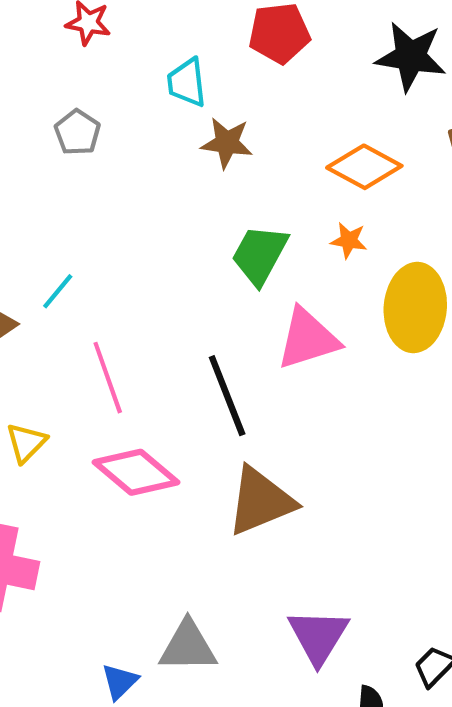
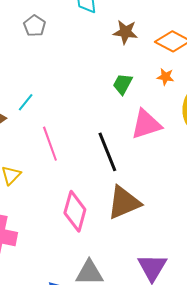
brown star: (227, 143) -> (125, 32), moved
green trapezoid: (260, 255) -> (123, 84), size x0.7
pink diamond: (136, 472) -> (75, 211), moved, turned 66

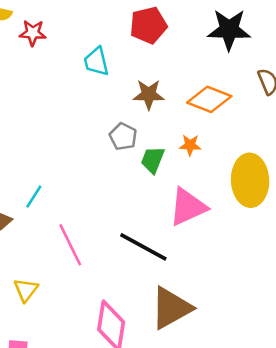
gray pentagon: (35, 26) -> (123, 137), moved
orange star: (165, 77) -> (190, 145), moved
black line: (107, 152) -> (143, 247), turned -33

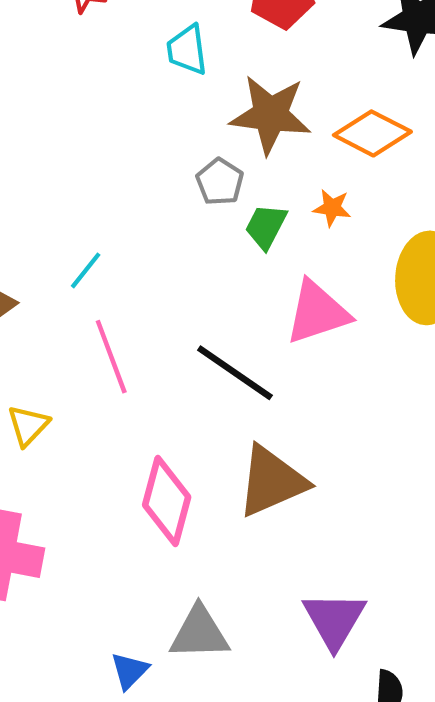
brown star: (149, 94) -> (270, 115), size x1.5
cyan line: (34, 196) -> (86, 270), moved

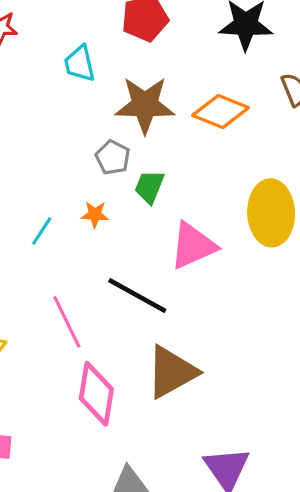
orange star: (332, 208) -> (95, 214), moved
cyan line: (86, 270) -> (42, 231), moved
pink line: (111, 357) -> (67, 322), moved

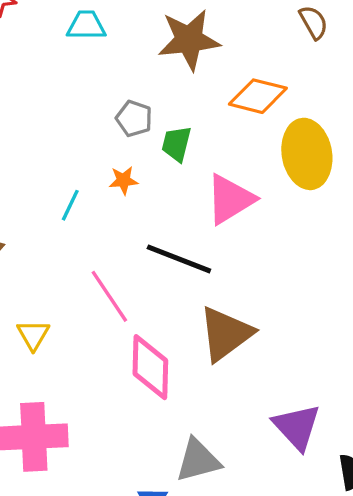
cyan trapezoid: (80, 64) -> (86, 25), turned 111
brown star: (145, 105) -> (189, 40), moved
orange diamond: (221, 111) -> (258, 96), moved

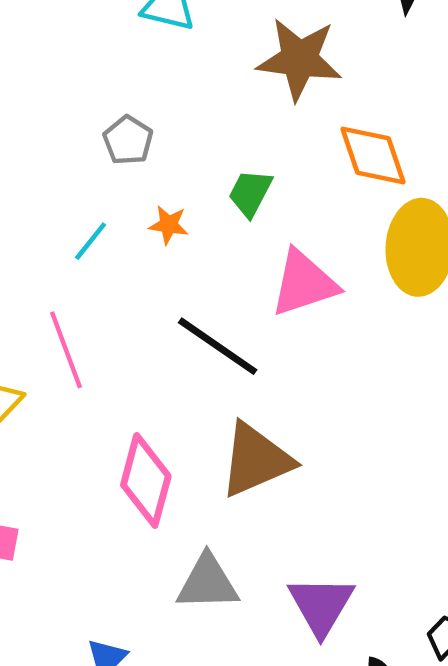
orange diamond: (258, 96) -> (373, 155), turned 44
gray pentagon: (134, 118) -> (128, 140), moved
pink line: (109, 296) -> (66, 350), moved
gray triangle: (198, 460) -> (208, 583), moved

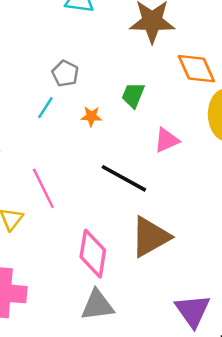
cyan line: (91, 241) -> (45, 108), moved
pink triangle: (304, 283) -> (166, 140), size x0.7
gray triangle: (208, 583) -> (97, 305), moved

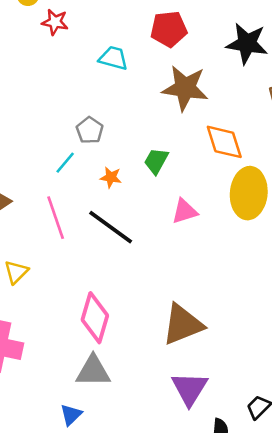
black line: (124, 178) -> (111, 227), moved
pink line: (43, 188) -> (56, 218), moved
brown triangle: (150, 237) -> (183, 324), moved

